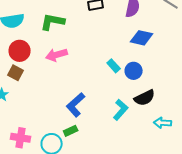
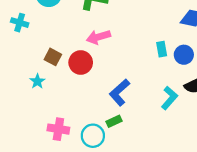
red circle: (20, 51) -> (81, 62), moved
cyan rectangle: (114, 66) -> (162, 49), turned 32

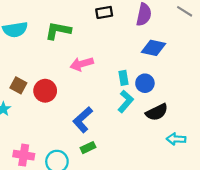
pink arrow: (98, 37) -> (82, 64), moved
cyan L-shape: (169, 98) -> (126, 101), moved
green rectangle: (114, 121) -> (88, 148), moved

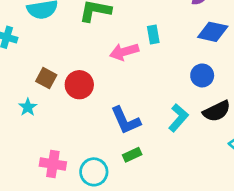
cyan rectangle: (123, 78) -> (153, 35), moved
cyan L-shape: (126, 101) -> (178, 118), moved
blue L-shape: (83, 120) -> (126, 120), turned -72

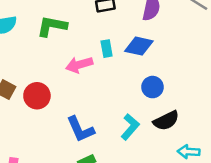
blue diamond: (213, 32) -> (139, 46), moved

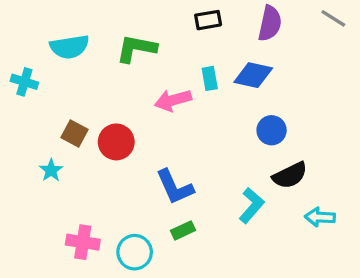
cyan L-shape: (130, 127) -> (251, 205), moved

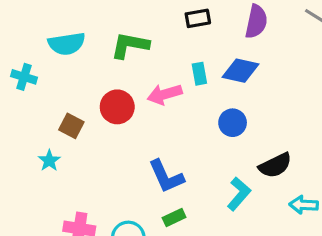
blue circle: (272, 130) -> (233, 123), moved
red circle: (116, 142) -> (117, 107), moved

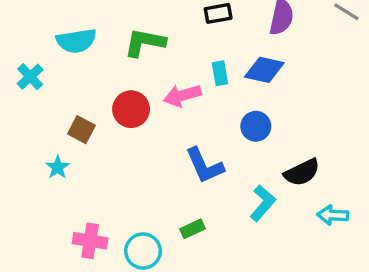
cyan cross: (24, 77) -> (30, 77), turned 30
blue L-shape: (166, 176) -> (205, 166), moved

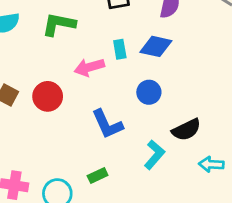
red circle: (131, 109) -> (48, 96), moved

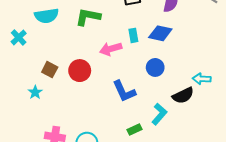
cyan arrow: (211, 164) -> (202, 79), moved
green rectangle: (98, 175) -> (134, 130), moved

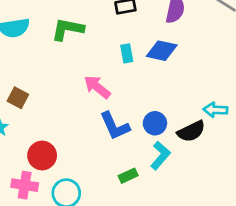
pink arrow: (111, 49) -> (97, 87), moved, turned 55
blue circle: (155, 67) -> (155, 123), moved
red circle: (80, 71) -> (42, 155), moved

